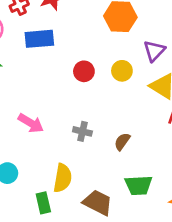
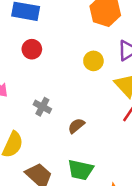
red circle: (84, 71) -> (32, 49), moved

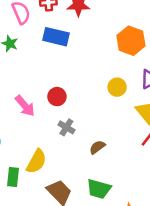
red circle: (32, 49) -> (57, 97), moved

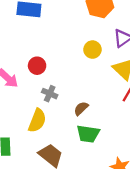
yellow semicircle: (36, 161) -> (37, 121), moved
green trapezoid: (99, 189) -> (88, 134), moved

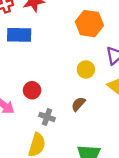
brown semicircle: (81, 108) -> (78, 104), moved

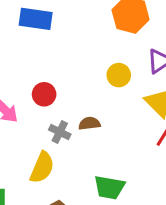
brown semicircle: (78, 104) -> (89, 123), moved, turned 35

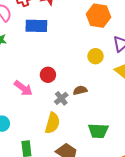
gray cross: (60, 132) -> (61, 98), turned 32

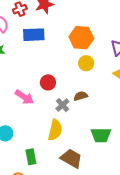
orange hexagon: (99, 16) -> (81, 38), moved
yellow circle: (96, 56) -> (86, 63), moved

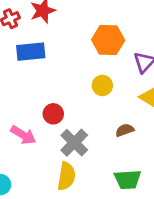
orange hexagon: (81, 38) -> (108, 40), moved
brown semicircle: (81, 96) -> (125, 130), moved
gray cross: (62, 105) -> (74, 143), size x1.5

